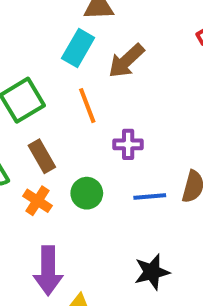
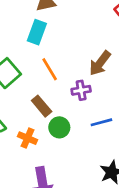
brown arrow: (126, 61) -> (100, 63), moved
brown rectangle: (42, 156) -> (42, 106), moved

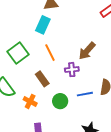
green circle: (59, 127) -> (60, 101), moved

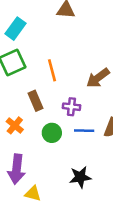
cyan rectangle: (43, 25) -> (15, 29), moved
purple cross: (72, 70) -> (71, 107), moved

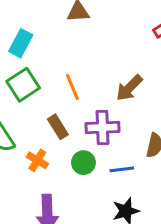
purple cross: (71, 107) -> (102, 128), size x1.5
blue line: (84, 131) -> (122, 169), moved

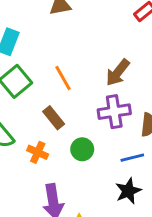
purple cross: (102, 128) -> (114, 112), moved
blue line: (122, 169) -> (132, 158), moved

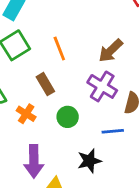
purple cross: (114, 112) -> (102, 86), turned 32
black star: (128, 191) -> (89, 161), moved

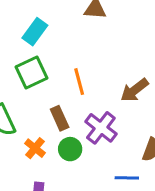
purple cross: (102, 86) -> (101, 128), moved
green circle: (68, 117) -> (70, 149), moved

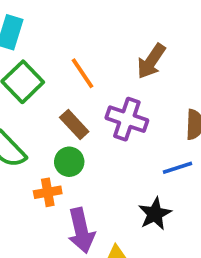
orange cross: (35, 148) -> (48, 192), moved, turned -30
green circle: (70, 149) -> (69, 162), moved

